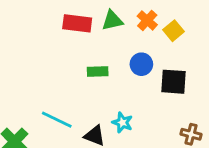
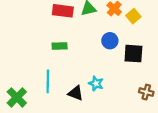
green rectangle: (98, 71) -> (60, 46), moved
cyan line: (57, 120) -> (48, 81), turned 65

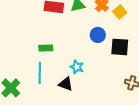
green rectangle: (60, 46) -> (46, 48), moved
cyan star: (96, 83) -> (77, 67), moved

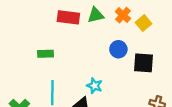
green rectangle: (46, 48) -> (46, 54), moved

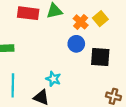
orange cross: (123, 15) -> (81, 22), moved

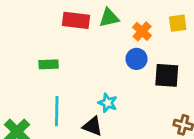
yellow square: (100, 19) -> (178, 23), moved, turned 32

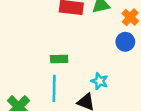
green rectangle: (49, 64) -> (59, 59), moved

